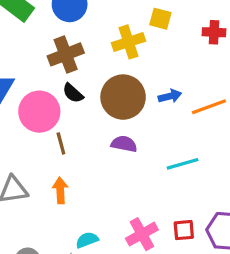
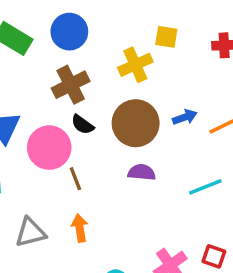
red square: (184, 230) -> (214, 256), turned 30

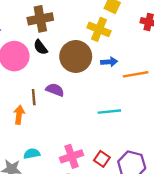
yellow cross: (135, 65) -> (99, 29), moved, turned 30
purple semicircle: (142, 172) -> (55, 90), moved
brown line: (75, 179) -> (34, 97), moved

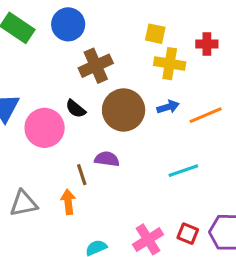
brown cross: (40, 19) -> (96, 66), moved
yellow cross: (99, 29) -> (170, 64), moved

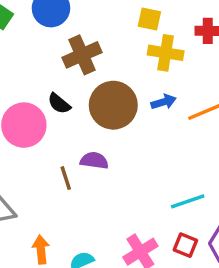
cyan line: (183, 171) -> (188, 201), moved
orange arrow: (68, 202) -> (41, 250), moved

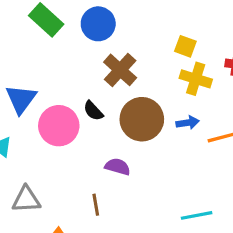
brown cross: (82, 55) -> (120, 70), turned -32
brown line: (66, 178) -> (96, 205), moved

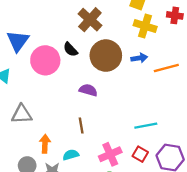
brown line: (96, 205) -> (81, 125), moved

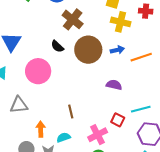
pink circle: (45, 60) -> (38, 71), moved
purple semicircle: (88, 90) -> (114, 85), moved
cyan line: (146, 126) -> (141, 109), moved
red square: (140, 154) -> (118, 120), moved

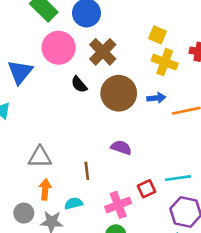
pink circle: (38, 71) -> (59, 48), moved
purple semicircle: (114, 85) -> (121, 147), moved
gray triangle: (19, 105) -> (40, 157), moved
red square: (118, 120) -> (146, 189), turned 32

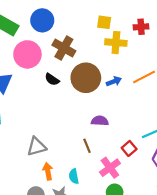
blue arrow: (156, 98) -> (114, 81), moved
brown line: (87, 171) -> (87, 146), moved
cyan semicircle: (74, 203) -> (74, 176), turned -72

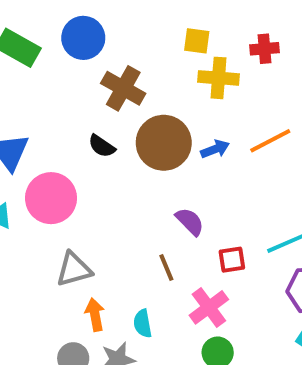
pink circle: (27, 54) -> (51, 198), moved
purple semicircle: (100, 121) -> (190, 222), turned 42
red square: (129, 148) -> (232, 260), moved, turned 32

